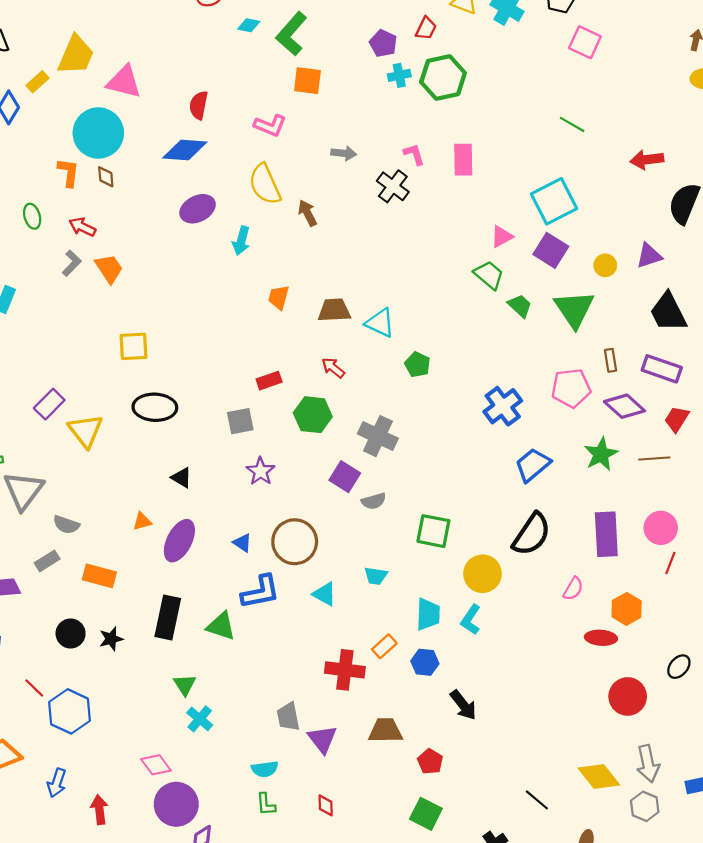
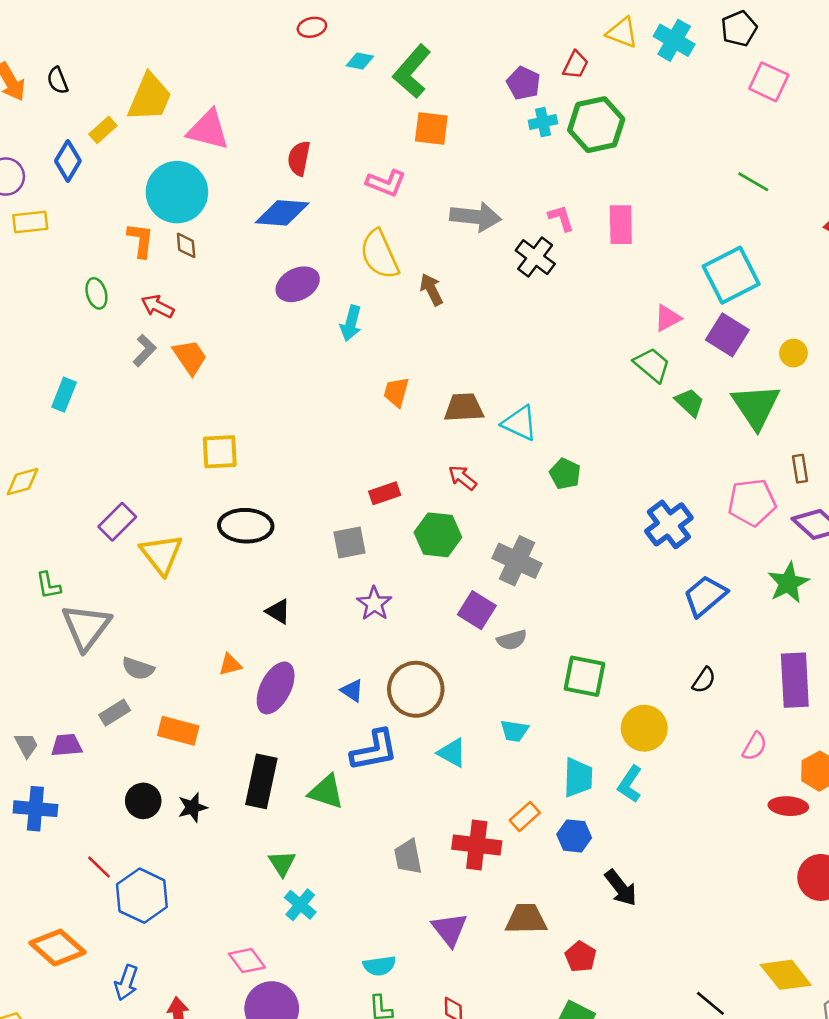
gray arrow: (344, 153) -> (475, 217), size x1.6
black semicircle: (532, 534) -> (704, 680), size x0.5
gray trapezoid: (288, 717) -> (408, 857), moved

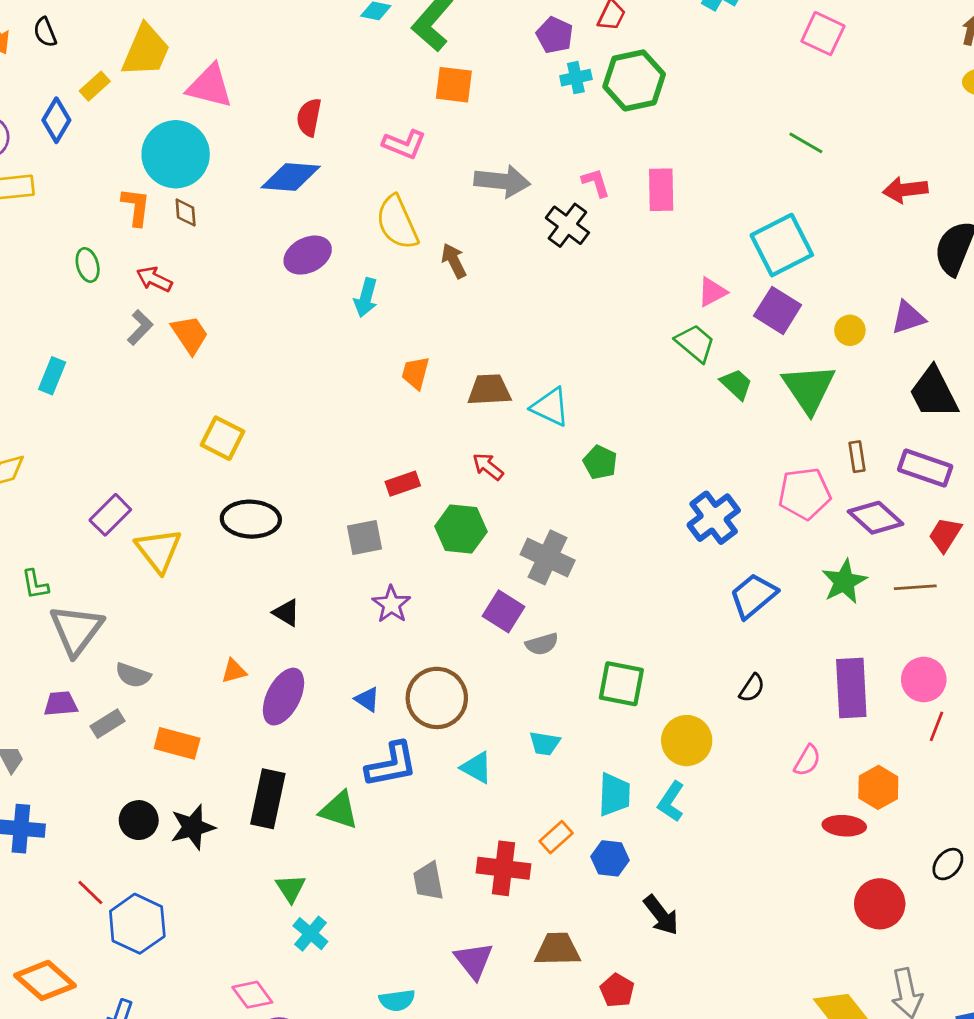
yellow square: (220, 452) -> (222, 438), turned 30
purple trapezoid: (67, 745) -> (61, 704), moved
black star: (193, 807) -> (193, 827), size x1.4

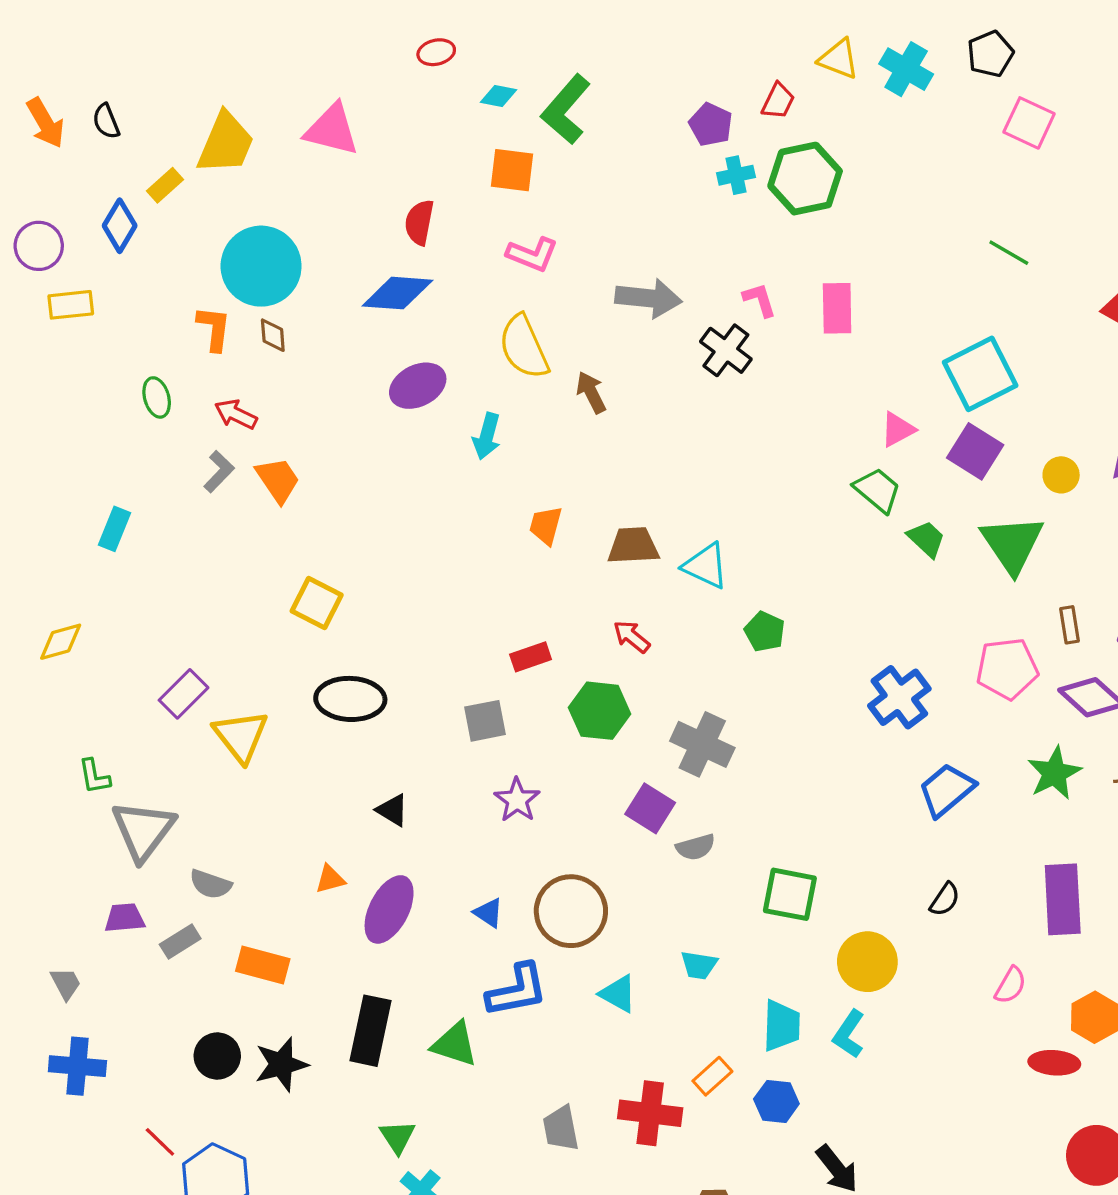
orange square: (454, 85) -> (512, 170), moved
pink triangle: (210, 86) -> (332, 130), moved

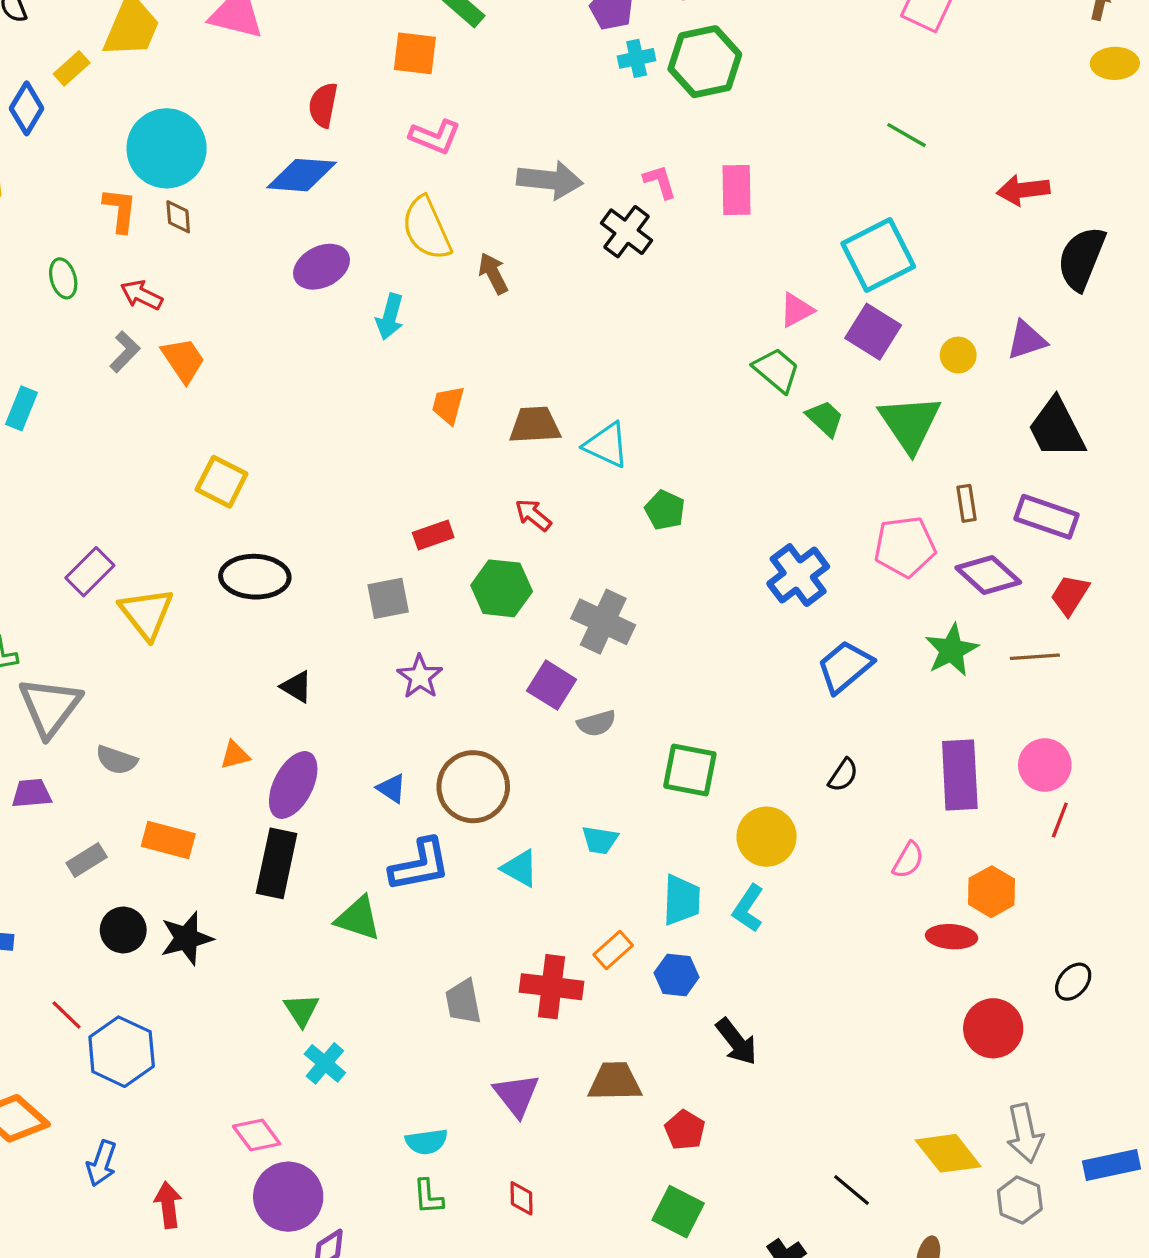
gray rectangle: (180, 941) -> (87, 860), moved
black rectangle: (371, 1031) -> (277, 863), moved

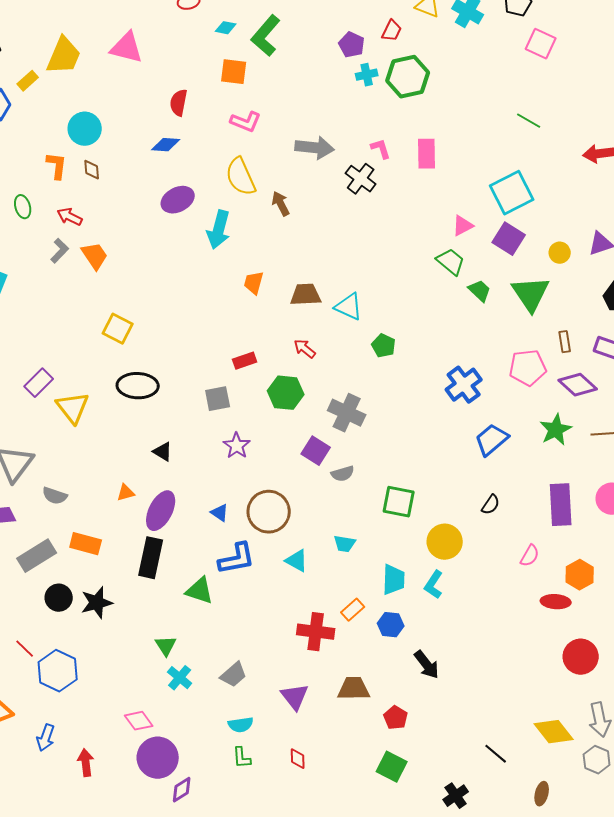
cyan circle: (167, 148) -> (85, 129), size x0.7
blue diamond: (302, 175) -> (166, 145), size x0.7
cyan arrow: (390, 317) -> (219, 230), size x1.4
gray rectangle: (87, 860) -> (37, 556), size x1.6
gray trapezoid: (463, 1002) -> (234, 675), moved, turned -120

